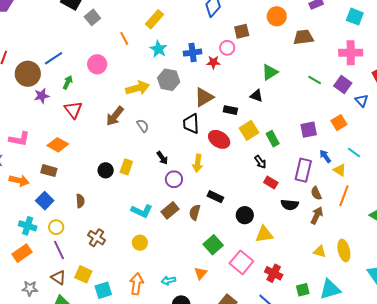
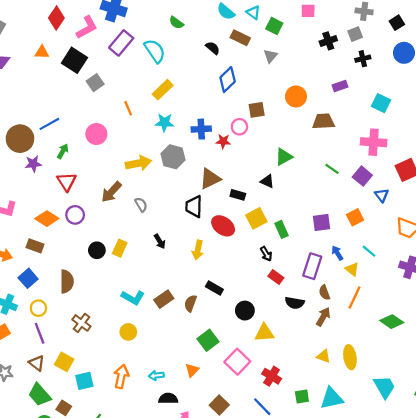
cyan star: (158, 49) -> (164, 122), turned -30
purple circle: (174, 179) -> (75, 215), moved
brown semicircle: (80, 201) -> (67, 281), size x1.5

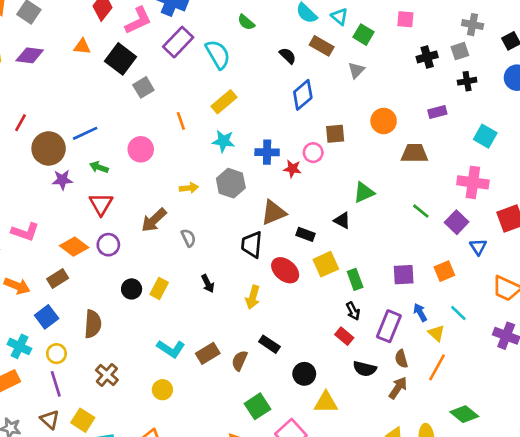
green arrow: (63, 151) -> (99, 167), turned -104
yellow arrow: (138, 163) -> (189, 188), size x0.6
brown rectangle: (35, 246) -> (58, 279), turned -56
black arrow: (266, 254) -> (353, 311), moved
green diamond: (392, 322) -> (464, 414), moved

